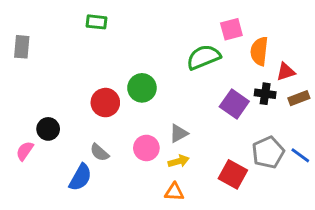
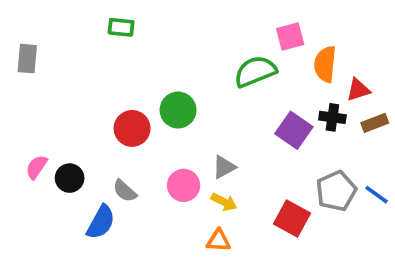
black circle: (48, 129) -> (70, 178), moved
pink semicircle: (25, 151) -> (36, 167), moved
yellow arrow: (179, 161) -> (224, 202), turned 42

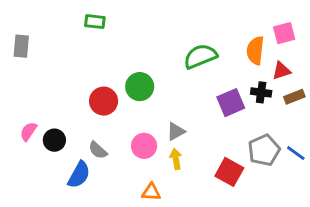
pink square: (290, 36) -> (284, 33), moved
purple square: (294, 130) -> (231, 103), turned 32
yellow arrow: (224, 202) -> (176, 159), turned -126
orange triangle: (218, 241) -> (151, 192), moved

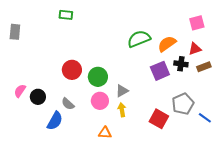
orange semicircle: (255, 50) -> (167, 44), moved, turned 48
green circle: (140, 87) -> (98, 77), moved
blue line: (296, 153) -> (205, 118), moved

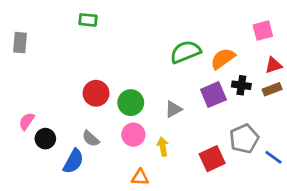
red triangle: (195, 49) -> (273, 65), moved
gray triangle: (122, 91) -> (173, 109), moved
black circle: (38, 97) -> (45, 139), moved
red square: (159, 119) -> (212, 159), turned 36

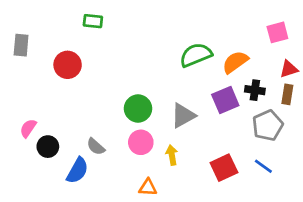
brown rectangle: (272, 89) -> (287, 94), turned -60
red circle: (96, 93) -> (68, 65), moved
gray triangle: (173, 109) -> (183, 116), size x1.4
gray pentagon: (244, 139) -> (268, 125), moved
blue line: (273, 157) -> (263, 166), moved

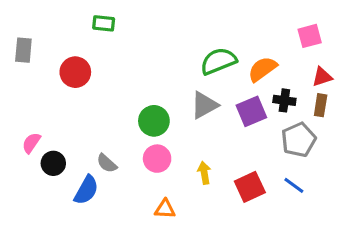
gray triangle: (183, 116) -> (204, 105), moved
yellow arrow: (172, 155) -> (204, 173), moved

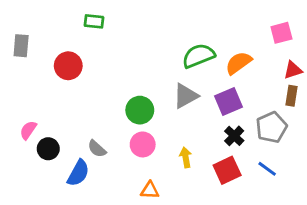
black cross: (284, 100) -> (234, 136), moved, turned 36

